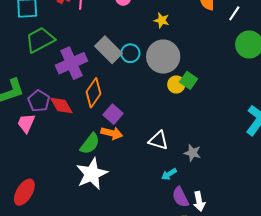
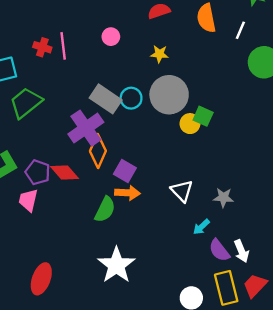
purple cross: (71, 63) -> (86, 128), moved
white triangle: (158, 140) -> (182, 191), turned 40
white star: (92, 174) -> (116, 265), moved

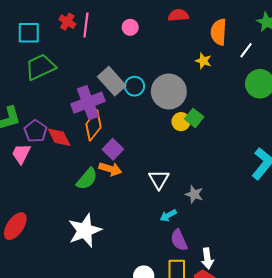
yellow star: (159, 54) -> (203, 61), moved
white arrow: (242, 251) -> (207, 259), moved

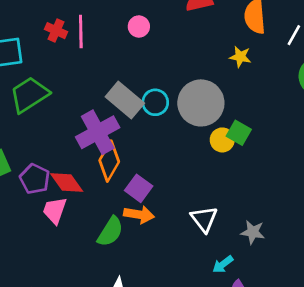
pink trapezoid: (21, 154) -> (55, 210), moved

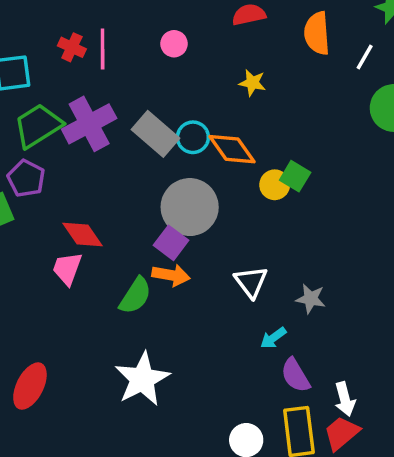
yellow star: (240, 57) -> (252, 83), moved
gray circle: (201, 103) -> (190, 207), moved
purple cross: (98, 132) -> (89, 124), moved
orange diamond: (109, 161) -> (232, 149), moved, turned -66
purple pentagon: (35, 179) -> (26, 178), moved

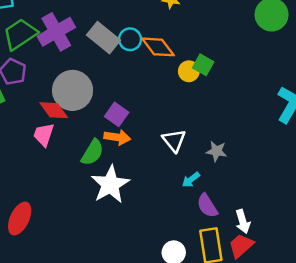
gray circle: (190, 207) -> (73, 90), moved
white star: (142, 379) -> (110, 184), moved

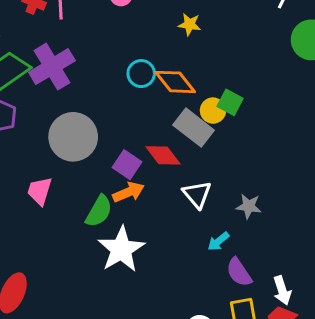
gray rectangle: (103, 38) -> (194, 128), moved
red diamond: (54, 110) -> (163, 155), moved
orange arrow: (117, 137) -> (128, 192), turned -30

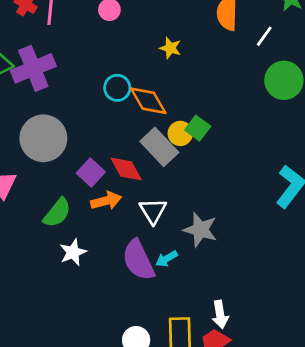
orange arrow: (128, 192) -> (106, 201), moved
gray star: (249, 206) -> (200, 230), size x1.4
white star: (121, 249) -> (73, 252), size x0.6
purple semicircle: (239, 272) -> (138, 260), moved, size x1.4

